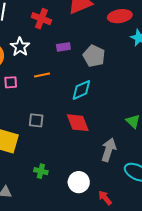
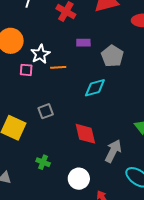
white star: (20, 47) -> (40, 54), moved
gray square: (36, 120) -> (46, 111), turned -35
red diamond: (78, 123) -> (85, 134), moved

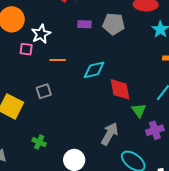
gray pentagon: (112, 56) -> (114, 24), moved, turned -30
orange line: (58, 67) -> (58, 60), moved
red diamond: (85, 134) -> (120, 89), moved

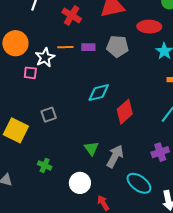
orange line: (58, 60) -> (65, 47), moved
red diamond: (120, 89) -> (125, 112), turned 60
green triangle: (139, 110) -> (91, 148), moved

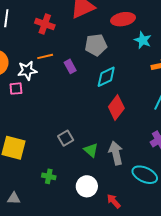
purple rectangle: (88, 47) -> (70, 66), moved, turned 72
white star: (45, 57) -> (27, 71), turned 30
cyan diamond: (99, 93) -> (106, 77), moved
gray square: (49, 115) -> (66, 138), moved
gray arrow: (115, 156) -> (116, 153), turned -30

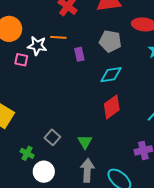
gray square: (66, 138) -> (52, 137), moved, turned -35
green triangle: (91, 150) -> (85, 142), moved
gray arrow: (116, 153) -> (87, 170), moved
white circle: (87, 186) -> (44, 172), moved

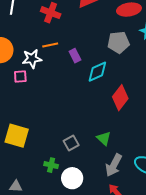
gray pentagon: (110, 41) -> (118, 42), moved
cyan diamond: (111, 75) -> (97, 72), moved
gray square: (52, 137) -> (71, 143), turned 35
gray arrow: (87, 170) -> (114, 165), turned -140

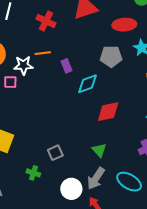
red diamond: (120, 98) -> (108, 112), turned 35
green triangle: (104, 138) -> (99, 150), moved
white circle: (72, 178) -> (71, 189), moved

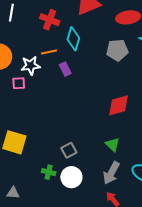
purple rectangle: (67, 66) -> (65, 69), moved
cyan diamond: (88, 84) -> (73, 39), moved, turned -50
white circle: (71, 189) -> (71, 177), moved

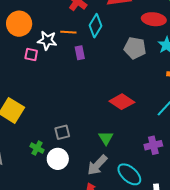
red diamond: (118, 105) -> (122, 102), turned 35

